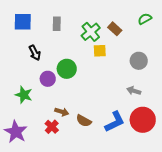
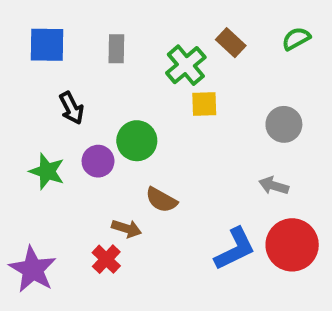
brown rectangle: (115, 29) -> (231, 43), moved
green star: (24, 95) -> (47, 171), moved
brown semicircle: (84, 121) -> (161, 200), moved

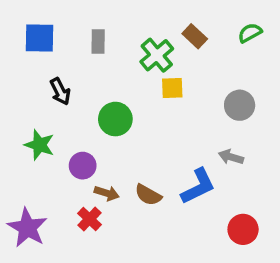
purple circle: (98, 161) -> (83, 166), moved
brown semicircle: (161, 200) -> (148, 195), moved
red circle: (292, 245) -> (243, 229), moved, size x0.7
blue L-shape: (235, 249) -> (198, 186), moved

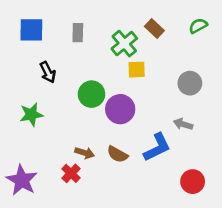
green star: (39, 145) -> (31, 115), turned -30
purple circle: (83, 166) -> (120, 109), moved, size x1.4

